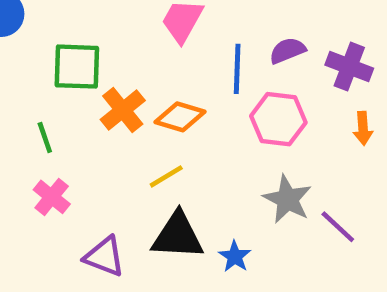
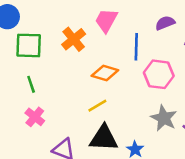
purple semicircle: (287, 51) -> (165, 23), moved
green square: (77, 67) -> (29, 45), moved
orange cross: (123, 110) -> (74, 39), moved

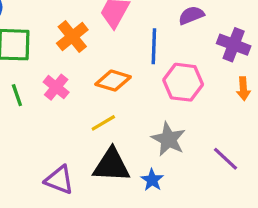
pink cross: (35, 117) -> (56, 87), moved
gray star: (164, 118) -> (168, 139), moved

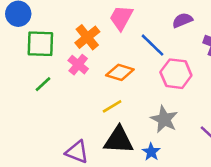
blue line: (154, 46) -> (152, 45), turned -48
pink cross: (56, 87) -> (78, 65), moved
green line: (17, 95) -> (43, 84), turned 66

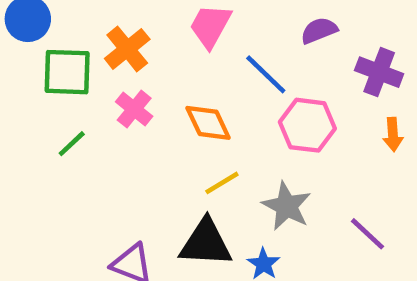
orange cross: (87, 37) -> (127, 49), moved
orange diamond: (120, 72) -> (208, 123), turned 48
yellow line: (112, 106) -> (222, 183), moved

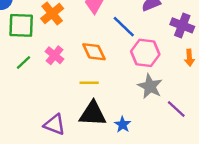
pink cross: (134, 109) -> (55, 55), moved
yellow line: (222, 183) -> (89, 83), moved, turned 30
gray star: (287, 206) -> (150, 86), moved

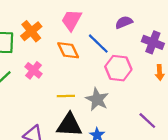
orange diamond: (94, 52) -> (68, 50), moved
gray star: (150, 86) -> (97, 99), moved

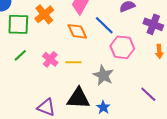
pink cross: (33, 70) -> (50, 59), moved
yellow line: (66, 96) -> (73, 62), moved

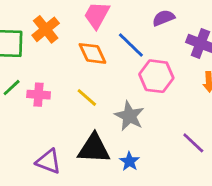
pink cross: (50, 59) -> (39, 95), moved, turned -35
yellow line: (73, 62) -> (87, 97), turned 42

